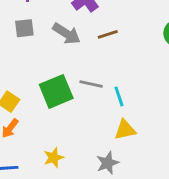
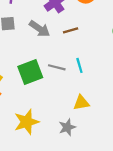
cyan line: (119, 96) -> (79, 65), moved
yellow star: (54, 158) -> (27, 122), size x1.6

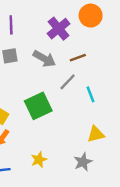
gray line: (57, 67) -> (68, 82), moved, turned -56
yellow star: (27, 122) -> (39, 160), size x0.6

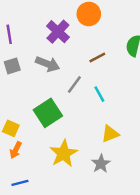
brown line: (78, 58) -> (97, 58), moved
yellow star: (39, 160) -> (64, 154), moved, size x1.6

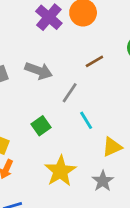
purple cross: (58, 32) -> (49, 17), moved
cyan line: (99, 94) -> (86, 120), moved
green square: (48, 113) -> (41, 126), size x0.6

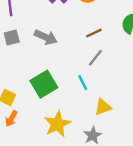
gray line: (70, 93) -> (95, 58), moved
green square: (41, 126) -> (44, 84), size x1.6

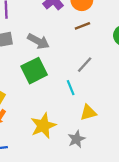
brown line: (94, 33) -> (82, 26), moved
green square: (44, 84) -> (34, 71), moved

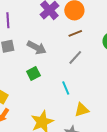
gray line: (85, 65) -> (75, 57), moved
green square: (34, 71) -> (33, 73), size x0.6

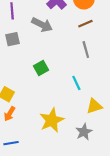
gray arrow: (37, 48) -> (42, 25), moved
gray line: (75, 57) -> (86, 50), turned -56

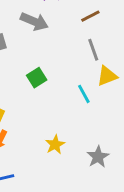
yellow triangle: (94, 106) -> (107, 76), moved
yellow star: (52, 120) -> (55, 145), size x0.6

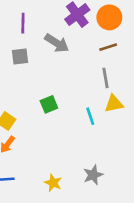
green square: (37, 78) -> (49, 104), moved
yellow star: (55, 145) -> (53, 183), moved, turned -30

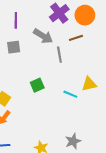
brown line: (108, 47) -> (76, 38), moved
gray line: (105, 78) -> (59, 55), moved
cyan line: (90, 116) -> (70, 94), turned -48

